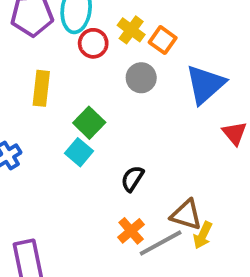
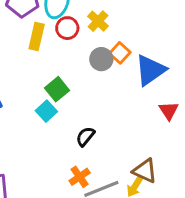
orange square: (163, 40) -> (120, 53), moved
yellow rectangle: (41, 88) -> (37, 36), moved
brown triangle: (186, 215) -> (145, 171), moved

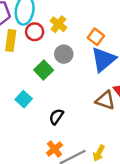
orange square: (120, 53) -> (96, 37), moved
green square: (57, 89) -> (44, 70), moved
brown triangle: (145, 171) -> (105, 100), moved

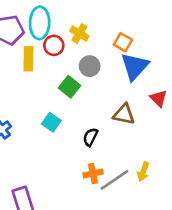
brown triangle: (105, 100) -> (124, 114), moved
orange cross: (54, 149) -> (93, 173), turned 35

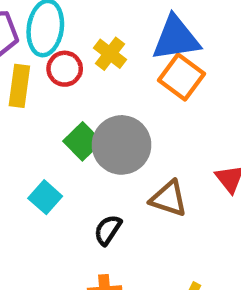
orange square: (123, 42) -> (181, 77), size x1.4
gray circle: (90, 66) -> (122, 145), moved, size x1.6
blue triangle: (135, 66) -> (176, 38), moved, turned 32

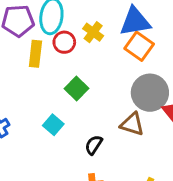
gray circle: (122, 145) -> (150, 93), moved

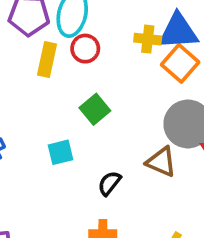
yellow cross: (93, 32) -> (148, 39), moved, turned -36
cyan square: (53, 125) -> (60, 152), turned 30

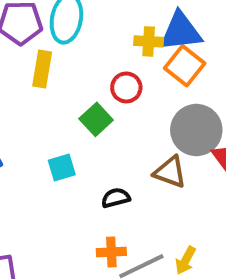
red circle: (85, 49) -> (126, 87), moved
black semicircle: (109, 183) -> (116, 198), turned 40

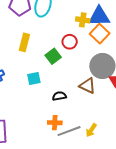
yellow rectangle: (42, 69) -> (24, 42), moved

